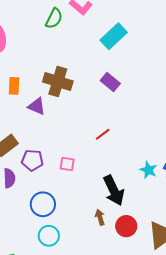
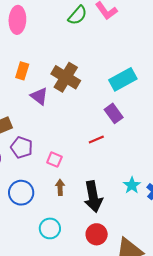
cyan rectangle: (114, 36) -> (123, 79), moved
purple rectangle: (110, 82) -> (114, 113), moved
brown arrow: (100, 217) -> (60, 187), moved
cyan circle: (49, 236) -> (50, 228), moved

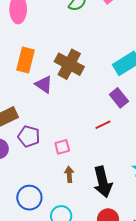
orange rectangle: (22, 71) -> (25, 60), size x1.4
pink square: (54, 160) -> (62, 147), turned -35
blue circle: (21, 193) -> (29, 198), moved

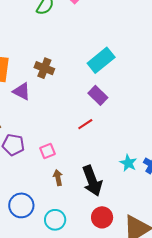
brown cross: (69, 64) -> (44, 68), size x0.7

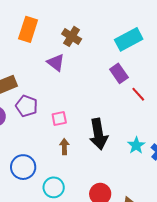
purple triangle: (22, 91) -> (56, 63), moved
red line: (85, 124) -> (138, 94), moved, turned 70
black arrow: (92, 181) -> (98, 134), moved

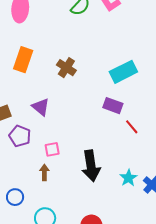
purple triangle: (56, 63) -> (41, 107), moved
purple rectangle: (119, 73) -> (113, 106), turned -36
brown arrow: (64, 147) -> (44, 172), moved
blue circle: (23, 167) -> (15, 197), size x0.7

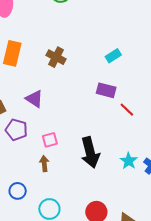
cyan rectangle: (123, 72) -> (113, 56), size x0.6

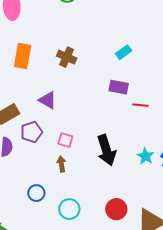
red line: (127, 110) -> (141, 105), turned -35
purple pentagon: (16, 130) -> (31, 132), turned -30
pink square: (50, 140) -> (65, 140), turned 35

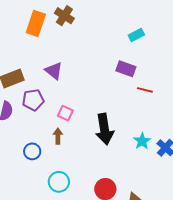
brown cross: (67, 57) -> (64, 16), moved
blue circle: (36, 193) -> (32, 151), moved

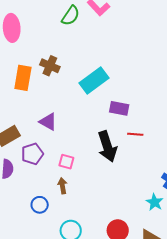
cyan rectangle: (136, 35) -> (94, 81), moved, size x1.8
red line: (145, 90) -> (135, 134), moved
black arrow: (104, 129) -> (107, 146), moved
cyan star: (142, 141) -> (155, 202), moved

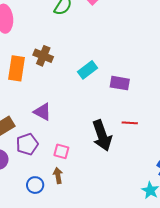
cyan rectangle: (94, 81) -> (88, 70), size x0.7
purple rectangle: (119, 108) -> (120, 83), moved
blue circle: (40, 205) -> (35, 185), moved

